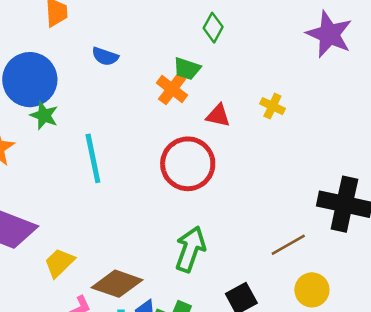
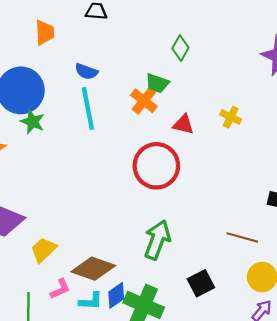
cyan line: (93, 158) -> (88, 108), moved
brown line: (288, 245) -> (242, 237), turned 44

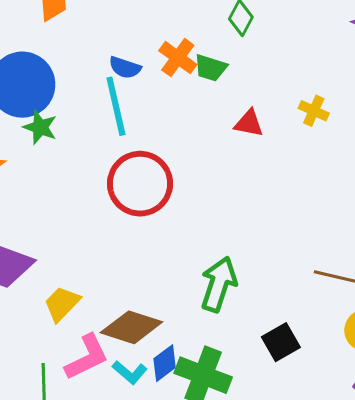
blue semicircle: (86, 71) -> (125, 68), moved
orange cross: (144, 101) -> (178, 58), moved
red circle: (156, 166) -> (140, 184), moved
pink L-shape: (60, 289) -> (87, 357), size x1.6
cyan L-shape: (91, 301) -> (130, 372), turned 40

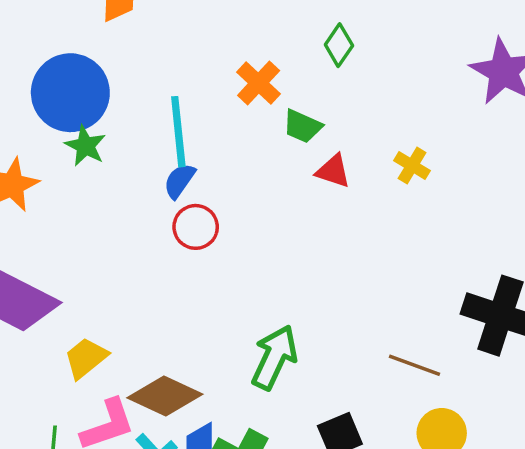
blue semicircle: (125, 68) -> (179, 181), moved, turned 100
green trapezoid: (210, 68) -> (302, 126), moved
red circle: (140, 184) -> (196, 227), size x0.6

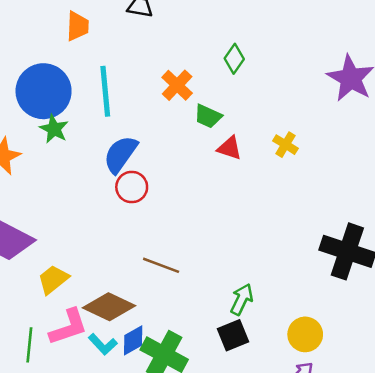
cyan line: (178, 132) -> (105, 91), moved
blue semicircle: (179, 181) -> (120, 154), size x1.5
green arrow: (274, 357) -> (242, 299), moved, size x0.7
brown line: (415, 365) -> (161, 265), moved

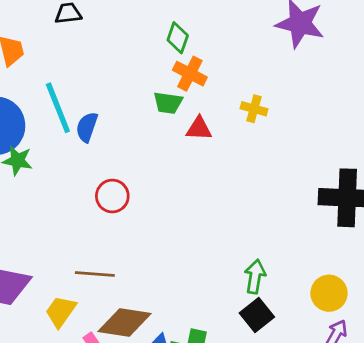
orange cross: (177, 85) -> (190, 74), moved
blue semicircle: (120, 154) -> (87, 127), moved, size x0.7
brown line: (161, 265) -> (95, 274), moved

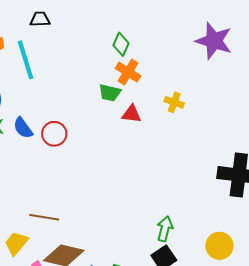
cyan line: (58, 108) -> (25, 60), moved
blue semicircle: (87, 127) -> (23, 128), moved, turned -60
red circle: (112, 196) -> (54, 134), moved

